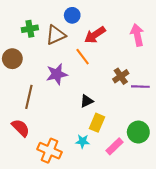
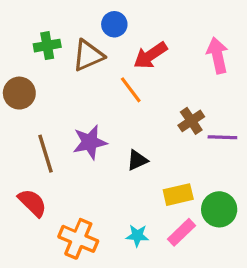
purple star: (57, 74) -> (90, 142), moved
brown line: (29, 97) -> (46, 154), turned -30
yellow rectangle: (97, 123) -> (178, 195), moved, turned 54
cyan star: (83, 141) -> (137, 236), moved

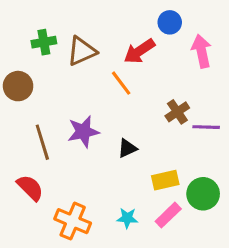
blue circle: (114, 24) -> (170, 22), moved

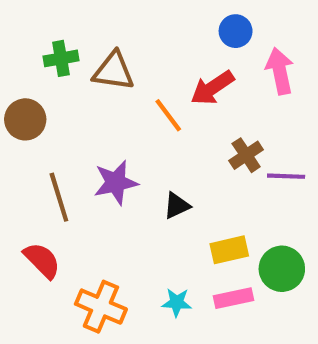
brown triangle: (82, 51) -> (114, 71), turned 32
red arrow: (139, 51) -> (212, 88), moved
pink rectangle: (168, 215) -> (233, 298), turned 32

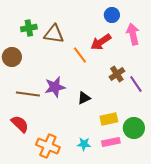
purple line: (286, 176) -> (136, 84), turned 54
brown line: (59, 197) -> (28, 94), turned -65

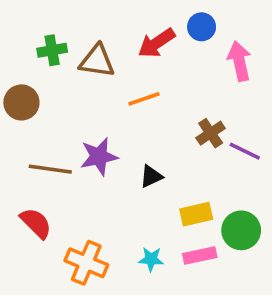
red arrow: (101, 42) -> (157, 43), moved
orange line: (80, 55) -> (144, 99), turned -72
purple line: (136, 84) -> (245, 151), turned -30

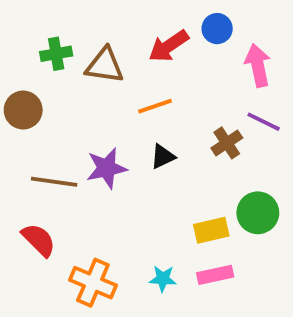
purple line: (245, 151) -> (264, 122), moved
black triangle: (151, 176) -> (163, 157), moved
green circle: (241, 230) -> (258, 213), moved

